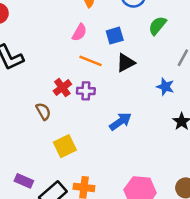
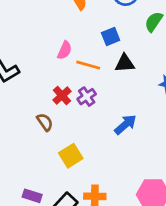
pink semicircle: (79, 32) -> (65, 50), moved
black triangle: (126, 63) -> (125, 63), turned 30
purple cross: (86, 91) -> (87, 97), turned -30

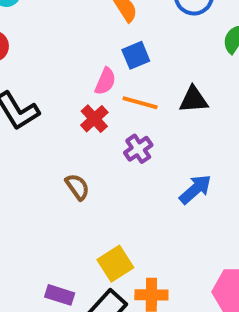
blue square: (111, 36) -> (136, 55), moved
red cross: (62, 96) -> (94, 119), moved
yellow square: (71, 156) -> (115, 264), moved

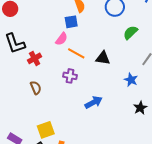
blue square: (136, 55) -> (71, 22), moved
red cross: (94, 119) -> (35, 58), moved
purple cross: (138, 149) -> (70, 76), turned 32

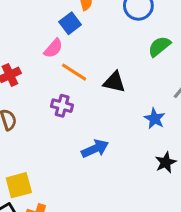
blue square: (71, 22) -> (70, 23), turned -32

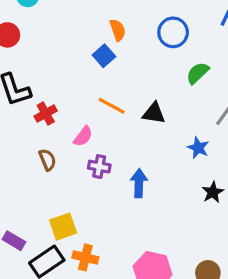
pink semicircle: (53, 48) -> (83, 136), moved
purple cross: (62, 106) -> (99, 167), moved
blue arrow: (95, 149) -> (139, 183), turned -60

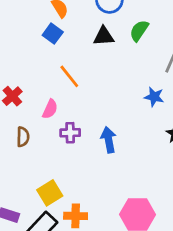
orange line: (112, 106) -> (69, 76), turned 35
black triangle: (154, 113) -> (104, 36), moved
brown semicircle: (47, 160) -> (23, 137), turned 36

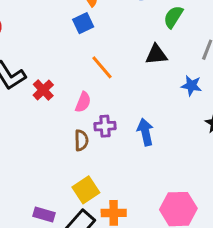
blue square: (53, 34) -> (83, 23), turned 30
black triangle: (104, 36) -> (156, 54), moved
brown semicircle: (23, 137) -> (81, 140), moved

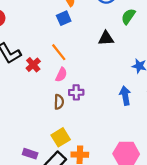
black triangle: (156, 54) -> (106, 38), moved
orange line: (102, 67) -> (59, 52), moved
blue arrow: (145, 132) -> (125, 96), moved

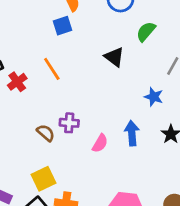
black triangle: (106, 38) -> (114, 57), turned 35
pink semicircle: (61, 75) -> (100, 143), moved
brown semicircle: (59, 102) -> (46, 133), turned -56

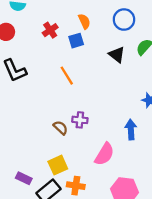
black triangle: (114, 57) -> (117, 55), moved
red cross: (17, 82) -> (50, 30), moved
pink semicircle: (100, 143) -> (104, 154), moved, size x1.5

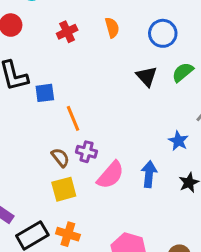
blue square: (76, 41) -> (45, 93), moved
orange line: (67, 76) -> (73, 118), moved
pink semicircle: (104, 154) -> (111, 175), moved
yellow square: (58, 165) -> (64, 189), moved

